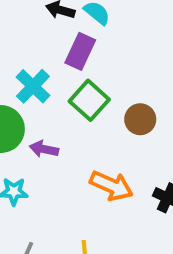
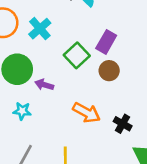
purple rectangle: (80, 51) -> (106, 42), moved
cyan cross: (33, 86) -> (40, 29), moved

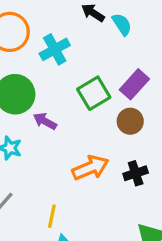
orange arrow: (87, 113) -> (90, 168), turned -64
black cross: (123, 124) -> (136, 173), moved, turned 30

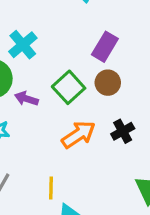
cyan cross: (55, 49) -> (23, 45), moved
green square: (94, 93) -> (69, 87), moved

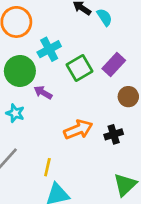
brown circle: (108, 83) -> (128, 97), moved
green square: (69, 87) -> (80, 68), moved

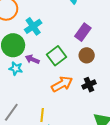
green square: (80, 68) -> (57, 56), moved
brown circle: (128, 97) -> (87, 55), moved
cyan star: (15, 113) -> (16, 68), moved

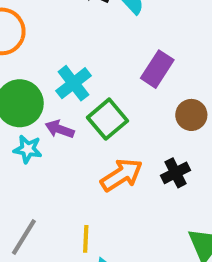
cyan cross: (33, 26) -> (73, 83), moved
brown circle: (87, 55) -> (191, 115), moved

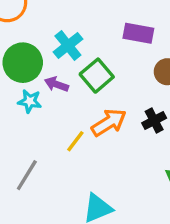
purple rectangle: (157, 69) -> (138, 33), turned 68
yellow line: (86, 239) -> (75, 141), moved, turned 35

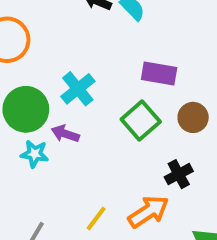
green square: (97, 76) -> (141, 120), moved
orange arrow: (109, 123) -> (148, 212), moved
yellow line: (75, 141) -> (96, 219), moved

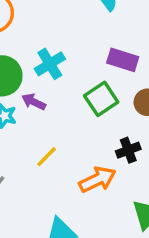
yellow line: (96, 219) -> (46, 157), moved

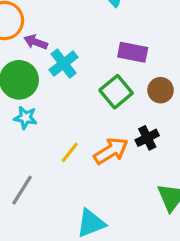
purple arrow: (34, 102) -> (36, 42), moved
orange arrow: (97, 180) -> (111, 151), moved

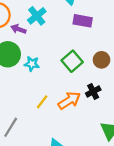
purple rectangle: (133, 52) -> (83, 21), moved
cyan cross: (64, 64) -> (37, 16), moved
cyan star: (25, 118) -> (32, 64), moved

